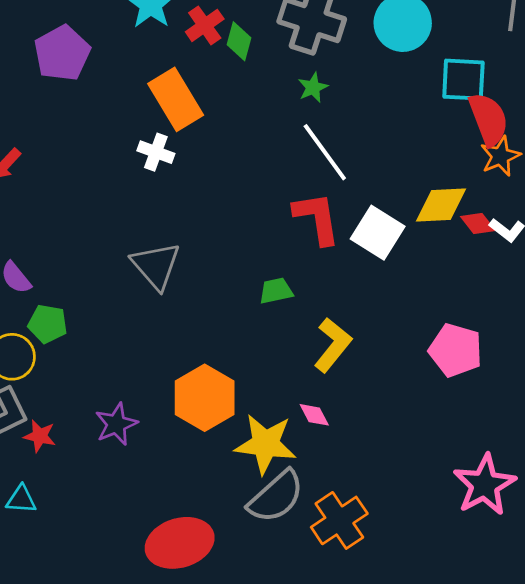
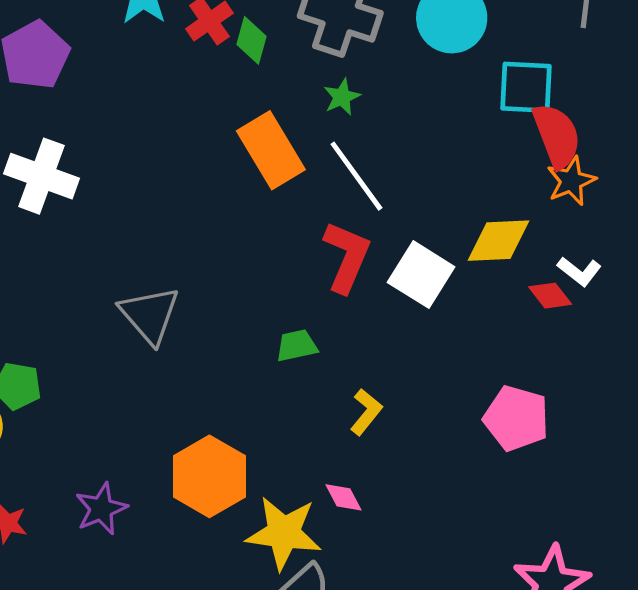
orange rectangle: (176, 99) -> (271, 150), moved
white cross: (156, 152) -> (42, 176), moved, size x1.6
red L-shape: (317, 218) -> (347, 257), turned 32
red diamond: (478, 223) -> (550, 296), moved
yellow L-shape: (333, 345) -> (366, 412), size x0.7

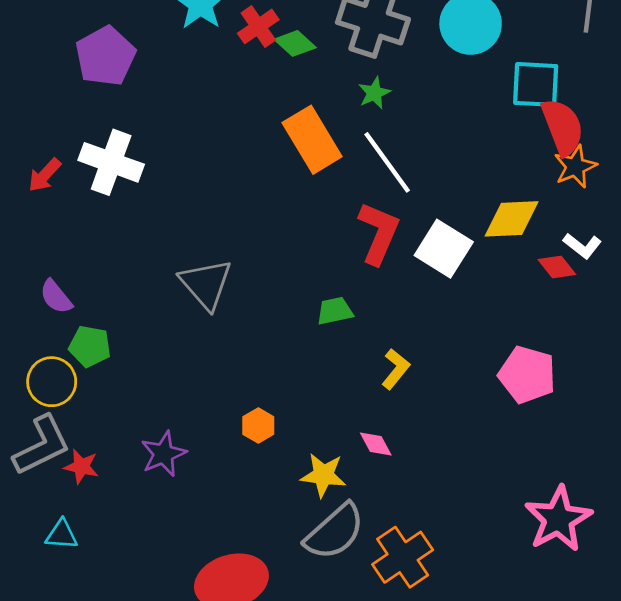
green diamond: (251, 40) -> (295, 43), turned -63
orange hexagon: (209, 476) -> (258, 426), size x0.5
yellow star: (284, 533) -> (323, 475), size x0.7

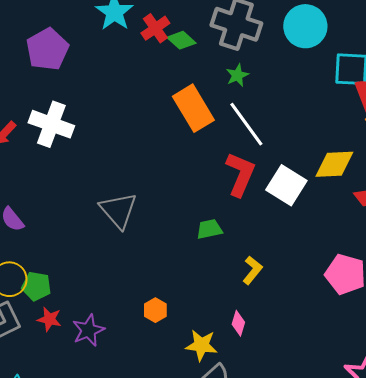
green pentagon: (90, 346) -> (36, 286), moved
pink diamond: (376, 444) -> (238, 323), turned 45
red star: (81, 467) -> (49, 319), moved

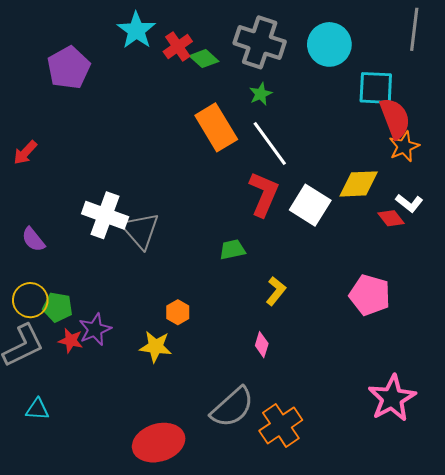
white cross: (51, 124) -> (105, 215), moved
orange hexagon: (155, 310) -> (178, 312), moved
purple star: (88, 330) -> (95, 329), moved
yellow star: (201, 345) -> (156, 347), moved

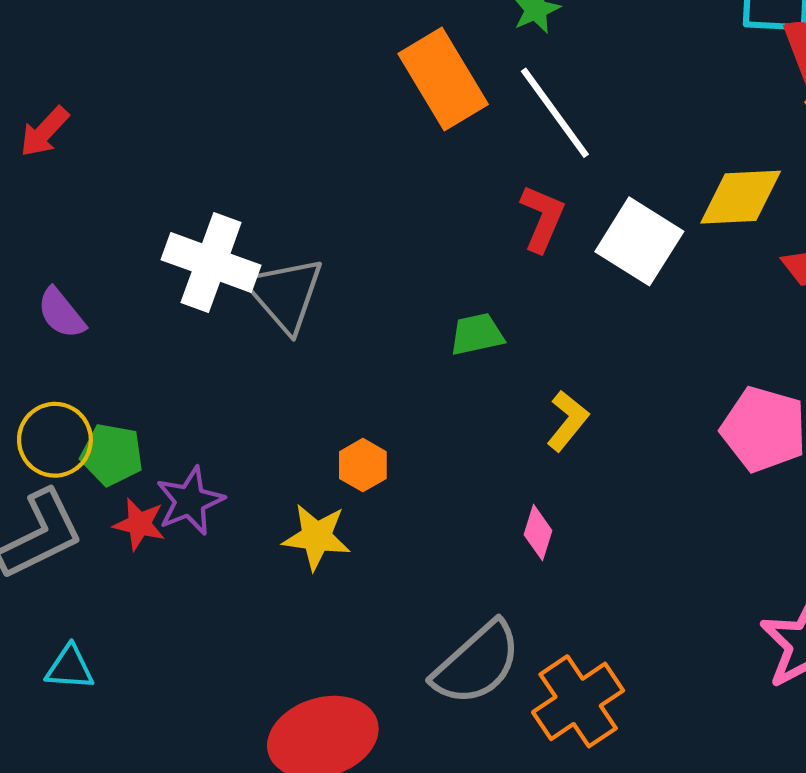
red L-shape: (264, 194) -> (542, 218), size x0.7

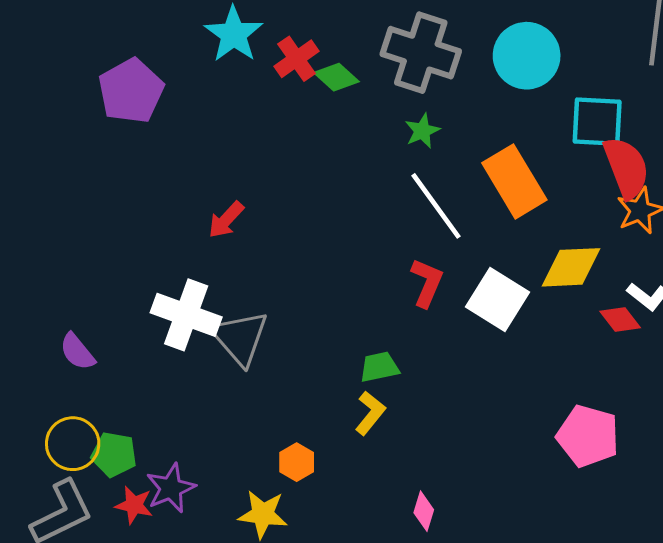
orange rectangle: (443, 79) -> (514, 181), moved
red arrow: (44, 132) -> (226, 220), moved
yellow L-shape: (568, 421) -> (370, 413), moved

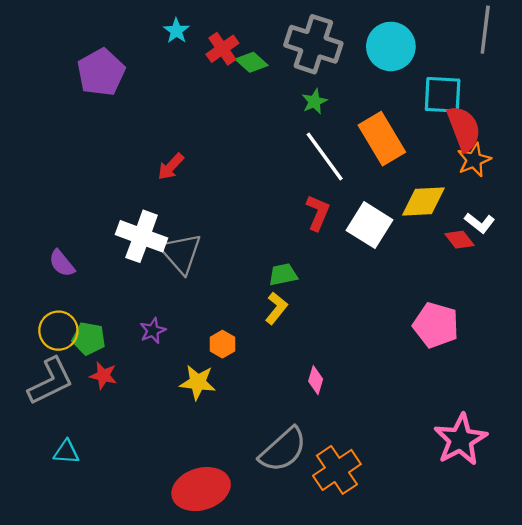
cyan star: (234, 34) -> (176, 31), size x0.6
purple star: (171, 488) -> (153, 331), moved, size x0.7

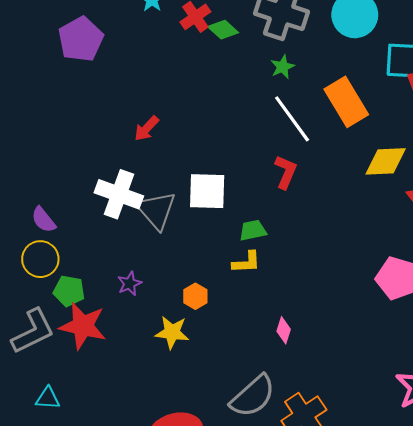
white square: (370, 225) -> (207, 191), moved, turned -30
yellow L-shape: (276, 308) -> (246, 262), turned 48
yellow circle: (58, 331) -> (40, 259), moved
red star: (103, 376) -> (83, 326), size x1.8

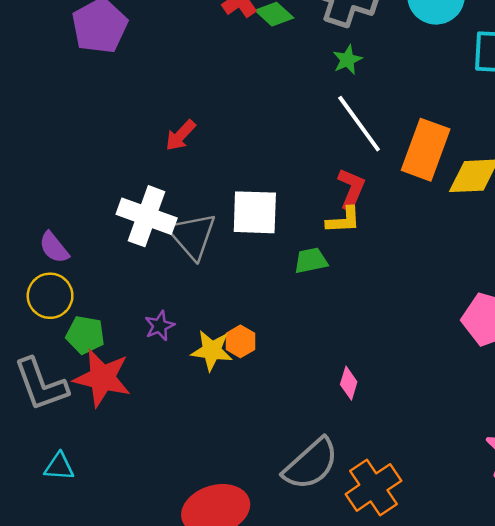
orange rectangle: (346, 102) -> (426, 150), moved, turned 51
yellow L-shape: (246, 262) -> (343, 220), moved
gray L-shape: (33, 331) -> (41, 384), turned 96
yellow star: (172, 332) -> (212, 351), moved

